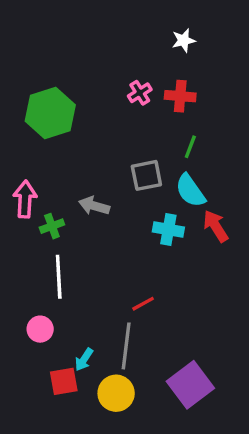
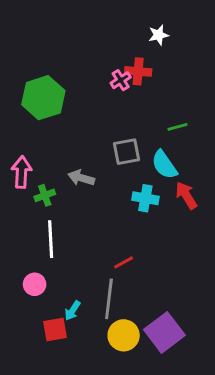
red cross: (180, 96) -> (138, 71), moved
green line: (190, 147) -> (177, 127), moved, turned 54
yellow circle: (116, 393) -> (124, 335), moved

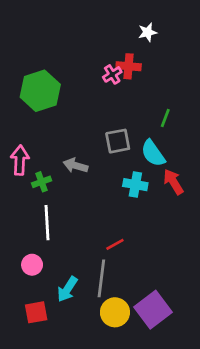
green line: (177, 127) -> (165, 118), turned -54
cyan arrow: (73, 311) -> (67, 289), size x1.4
red square: (55, 330) -> (36, 312), moved

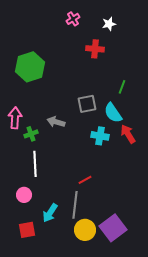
pink cross: (112, 74) -> (73, 19), moved

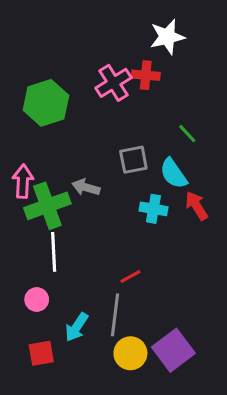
pink cross: (73, 19) -> (114, 83), moved, size x1.6
white star: (109, 24) -> (167, 37), size x1.6
green line: (122, 87) -> (187, 134), turned -64
green cross: (31, 134) -> (47, 206), size x2.0

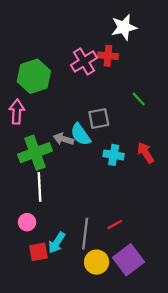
cyan semicircle: (173, 174) -> (81, 134), moved
pink arrow: (23, 181) -> (17, 112), moved
red line: (130, 276) -> (115, 224), moved
red square: (41, 353) -> (38, 252), moved

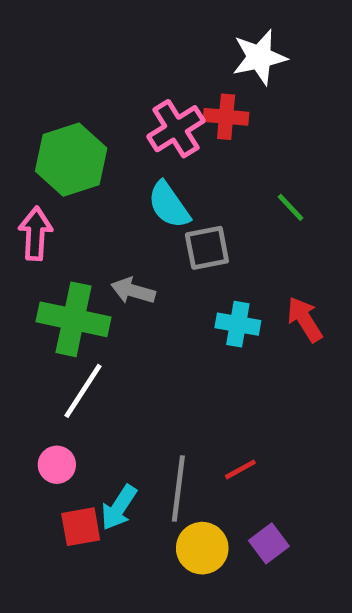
cyan semicircle: (81, 134) -> (169, 205), moved
green cross: (35, 153) -> (74, 319), turned 32
white line: (40, 187) -> (83, 391), turned 36
purple square: (128, 260) -> (269, 543), size x0.6

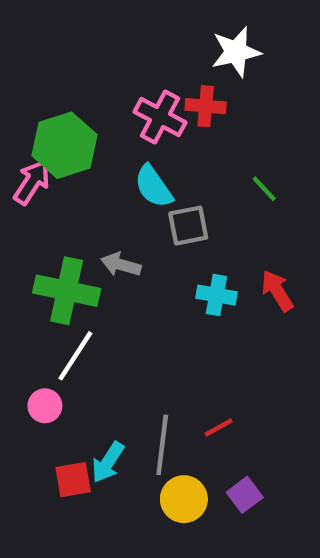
pink cross: (176, 129) -> (160, 117), turned -30
pink arrow: (35, 234) -> (32, 182), moved, turned 30
pink circle: (57, 465) -> (45, 406), moved

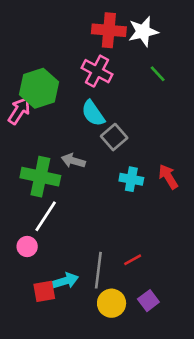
red cross: (206, 106) -> (109, 30), moved, size x1.4
green line: (264, 189) -> (158, 74), moved
gray square: (188, 226) -> (114, 137), turned -30
cyan arrow: (108, 462) -> (65, 281), turned -140

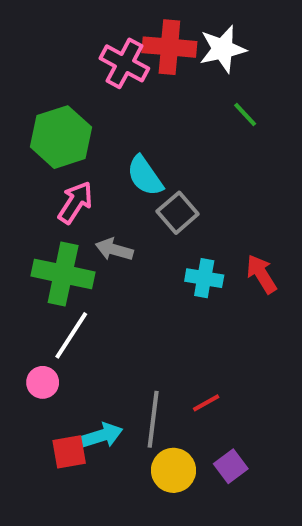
pink cross: (97, 71) -> (124, 63), moved
pink arrow: (19, 111) -> (75, 202), moved

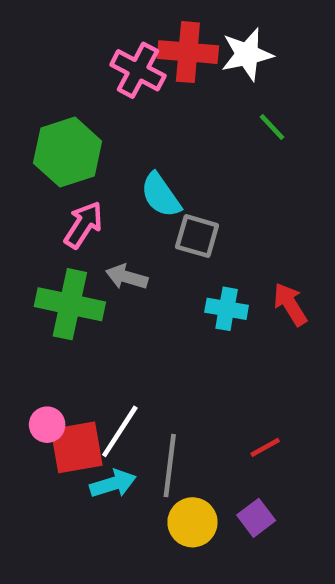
gray square: (178, 213) -> (197, 236), turned -33
white line: (71, 335) -> (120, 431), moved
red line: (206, 403) -> (265, 447), moved
red square: (69, 452) -> (77, 447), moved, size x1.4

